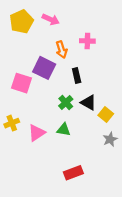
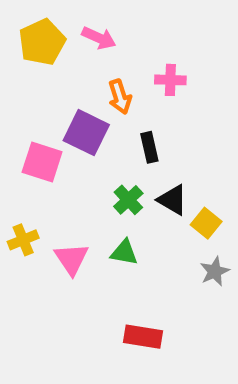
pink triangle: (37, 133) -> (72, 259), turned -30
red rectangle: (73, 173) -> (143, 337), turned 30

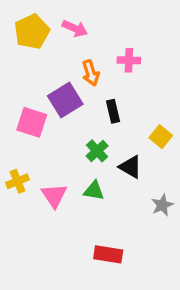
purple square: (86, 133) -> (65, 100), turned 32
black triangle: (173, 200) -> (130, 167), moved
yellow square: (206, 223) -> (161, 137), moved

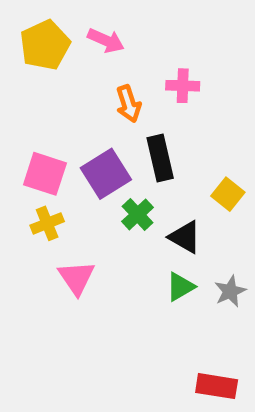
purple square: (65, 100) -> (106, 174), moved
black rectangle: (113, 111) -> (160, 158), size x1.4
yellow cross: (17, 181) -> (47, 223), moved
green triangle: (94, 191) -> (180, 287), moved, turned -40
red rectangle: (108, 254) -> (217, 386), moved

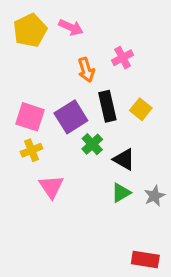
pink cross: (183, 86) -> (123, 58), turned -30
yellow square: (228, 194) -> (141, 109), moved

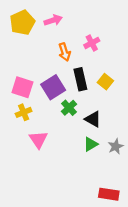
pink arrow: (71, 27) -> (53, 20), turned -42

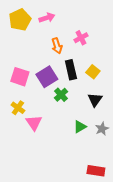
yellow cross: (24, 112) -> (18, 108), moved, turned -32
black triangle: (93, 119) -> (95, 100), moved, turned 35

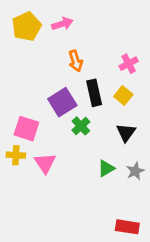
pink cross: (81, 38) -> (129, 64), moved
pink square: (20, 77) -> (26, 129), moved
yellow cross: (18, 108) -> (16, 155), moved, turned -32

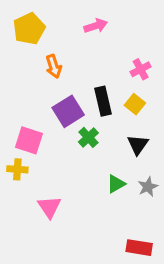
pink arrow: (62, 24) -> (96, 26), moved
orange arrow: (76, 61) -> (54, 66), moved
pink triangle: (45, 163) -> (49, 207), moved

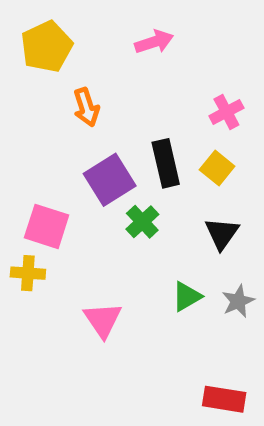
pink triangle: (49, 207) -> (103, 320), moved

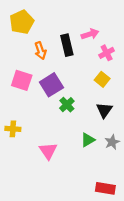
pink arrow: (154, 42) -> (90, 34), moved
black rectangle: (166, 163) -> (67, 45), moved
pink square: (47, 226) -> (22, 80), moved

